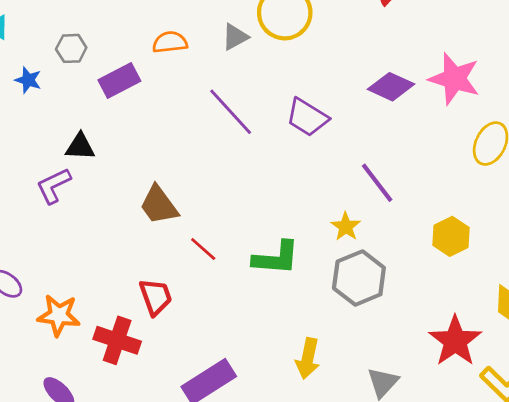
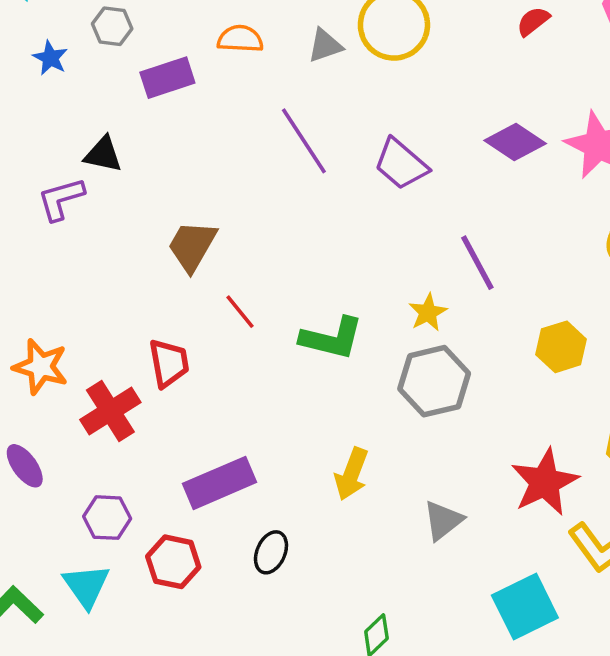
brown trapezoid: (159, 205) -> (192, 246), turned 57
red cross: (117, 340) -> (110, 411), turned 30

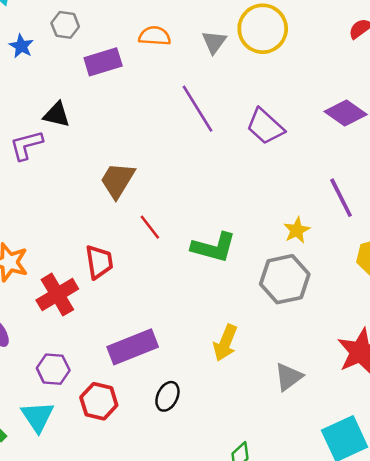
gray triangle: (325, 45) -> (214, 42), turned -36
purple line: (477, 263) -> (341, 198), moved
yellow star: (428, 312) -> (297, 230), moved

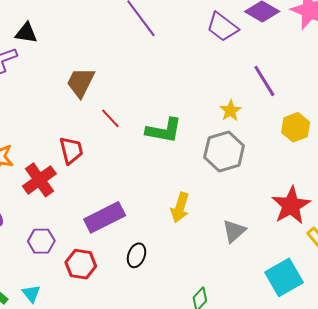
purple trapezoid: (265, 126) -> (222, 27), moved
cyan triangle: (37, 417) -> (31, 294), moved, size x0.7

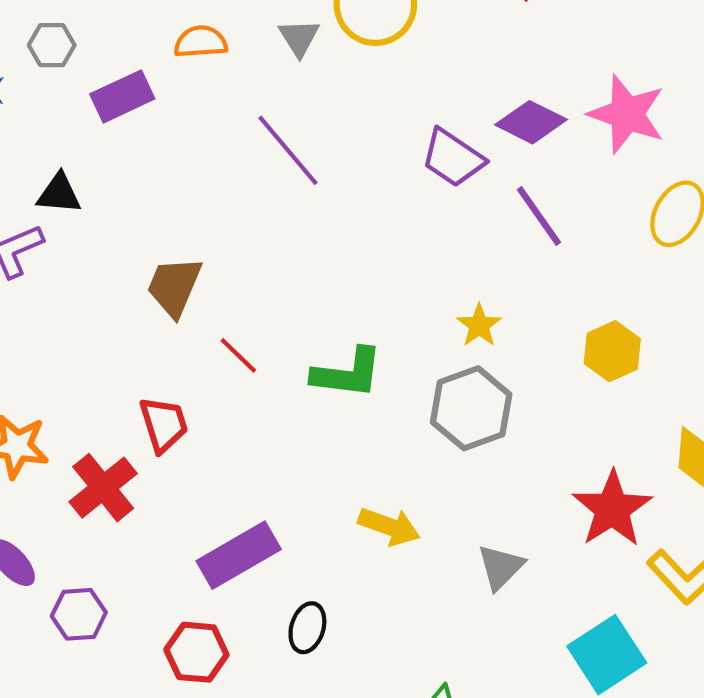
purple line: (264, 81) -> (539, 216), moved
yellow arrow: (180, 208) -> (389, 526), turned -84
purple hexagon: (41, 241) -> (79, 614), moved

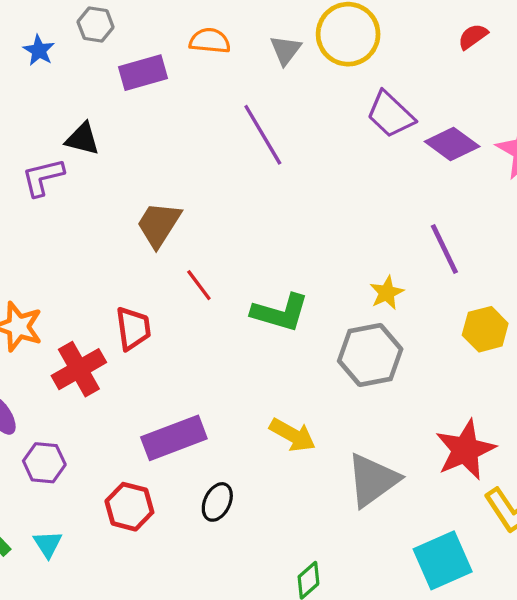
purple trapezoid: (453, 158) -> (390, 114), moved
purple line: (539, 216) -> (444, 249), moved
gray triangle: (501, 567) -> (373, 480), size x1.5

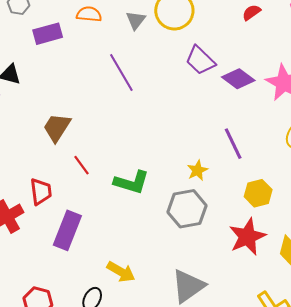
yellow arrow: (293, 435) -> (121, 272), moved
purple rectangle: (174, 438) -> (67, 230), moved, turned -48
red star: (465, 450) -> (247, 237), moved

